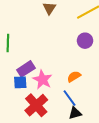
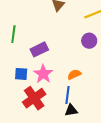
purple rectangle: (26, 69) -> (39, 49), moved
blue line: (70, 98) -> (67, 95), turned 36

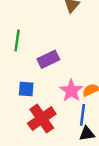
pink star: (43, 74) -> (71, 91), moved

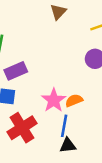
purple rectangle: (48, 59) -> (16, 71), moved

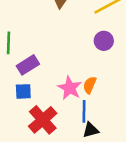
orange semicircle: (74, 100) -> (90, 85), turned -36

